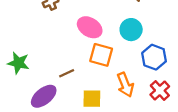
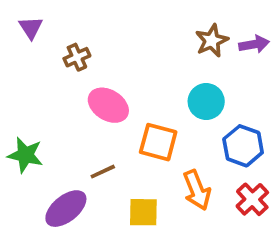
pink ellipse: (90, 27) -> (108, 105), moved

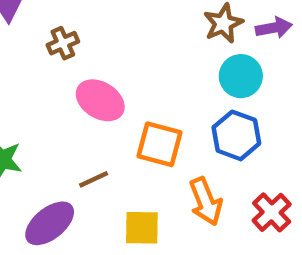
cyan circle: (206, 101) -> (241, 76), moved
blue hexagon: (243, 146) -> (236, 135), moved

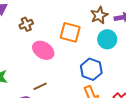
blue hexagon: (236, 135) -> (91, 69), moved
orange square: (160, 144) -> (70, 32), moved

